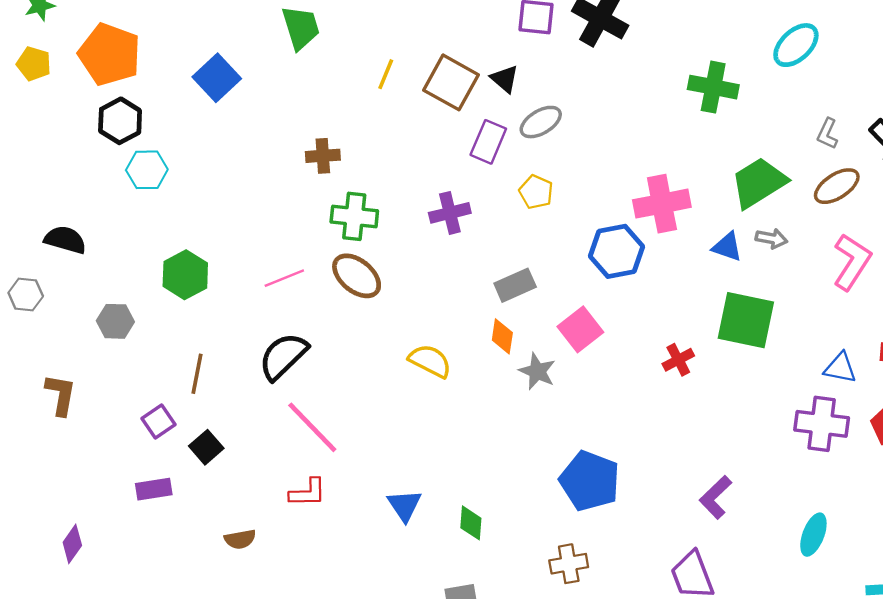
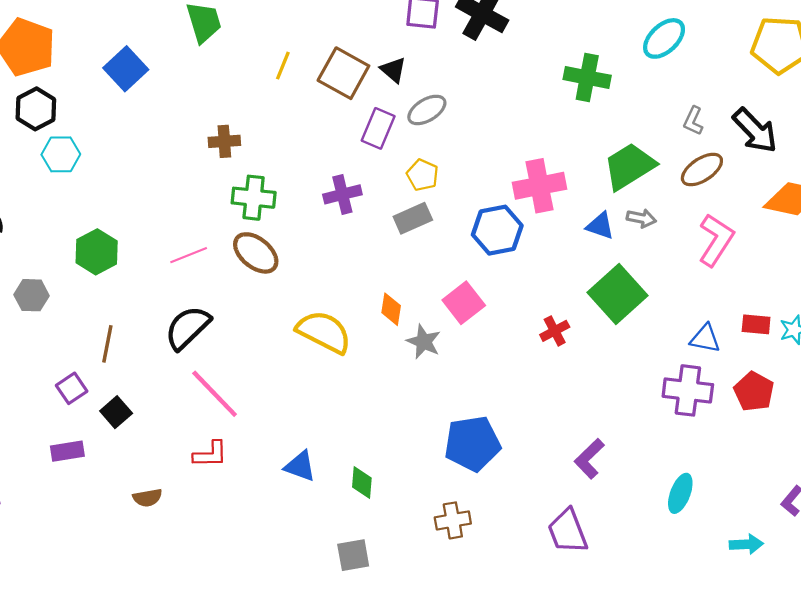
gray rectangle: (515, 285) -> (413, 218), moved
green square: (746, 320) -> (617, 294), turned 36
yellow semicircle: (430, 361) -> (324, 332), size x1.4
blue pentagon: (590, 481) -> (472, 444), turned -30
blue triangle: (404, 505) -> (300, 466), turned -36

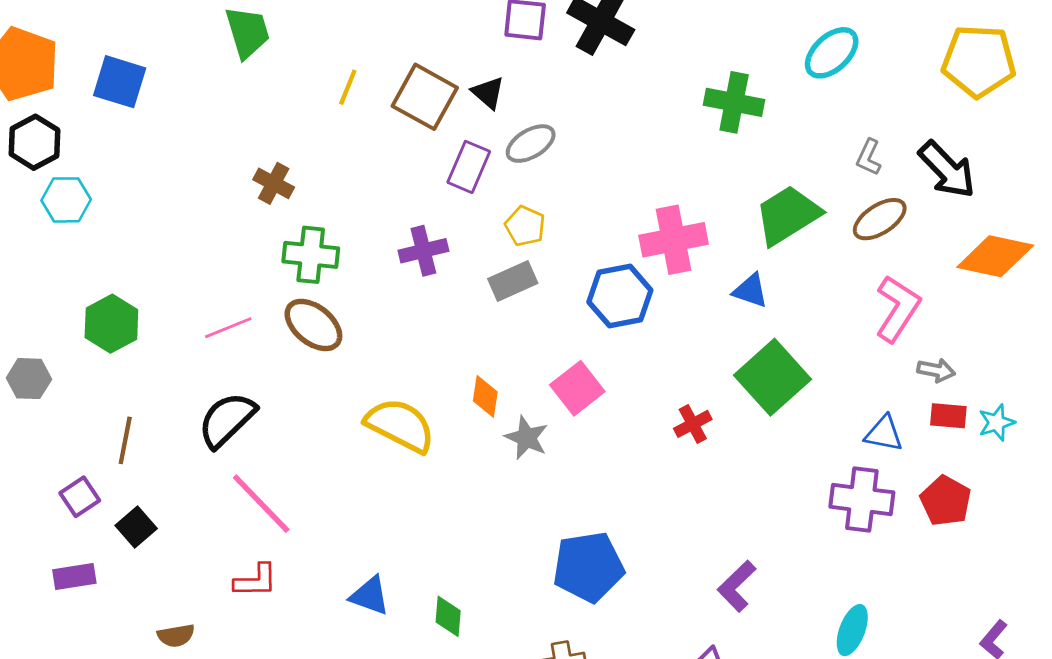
blue square: (126, 69) -> (120, 82), moved, turned -30
brown cross: (224, 141) -> (274, 183), turned 32
gray arrow: (641, 218) -> (936, 370), moved

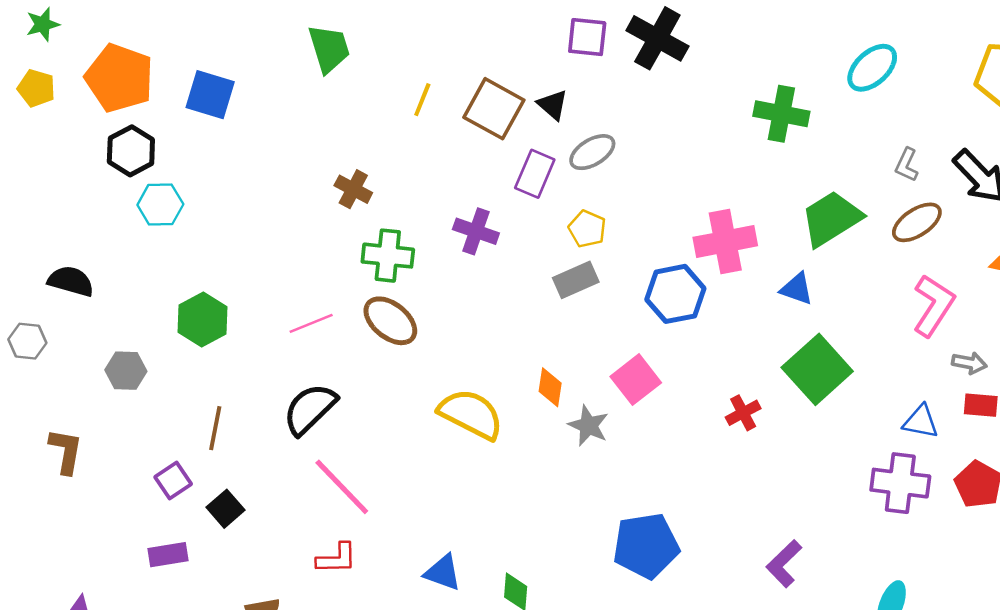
purple cross: (423, 251) -> (476, 231), moved, turned 33

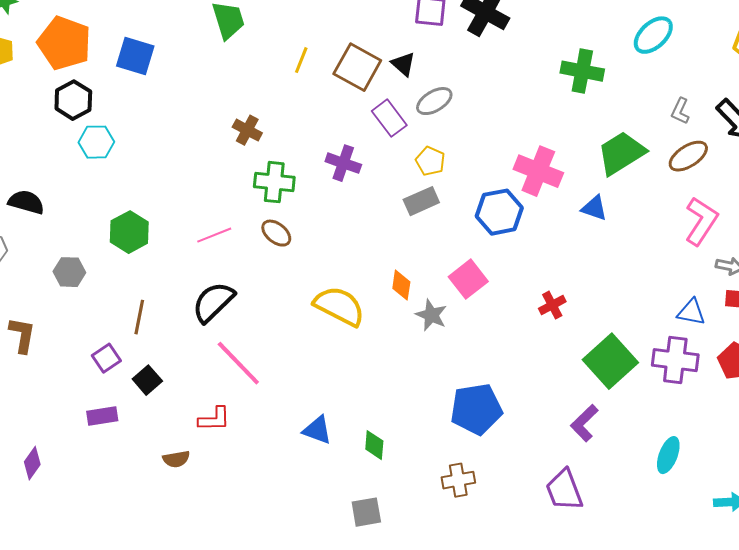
purple rectangle: (535, 174) -> (389, 118), turned -60
pink cross: (725, 242) -> (538, 171), turned 33
brown ellipse: (390, 321) -> (276, 233), size x0.7
green square: (817, 369) -> (610, 361), moved
red L-shape: (337, 558) -> (214, 419), moved

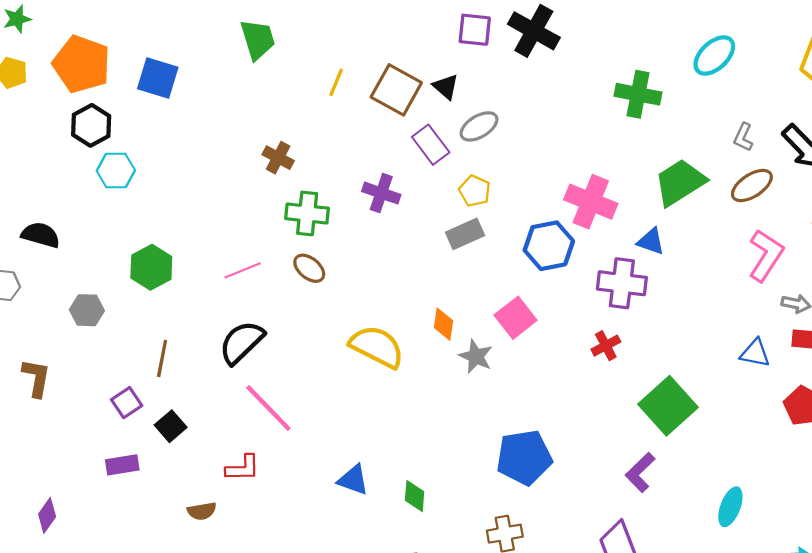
purple cross: (675, 360) -> (622, 283), moved

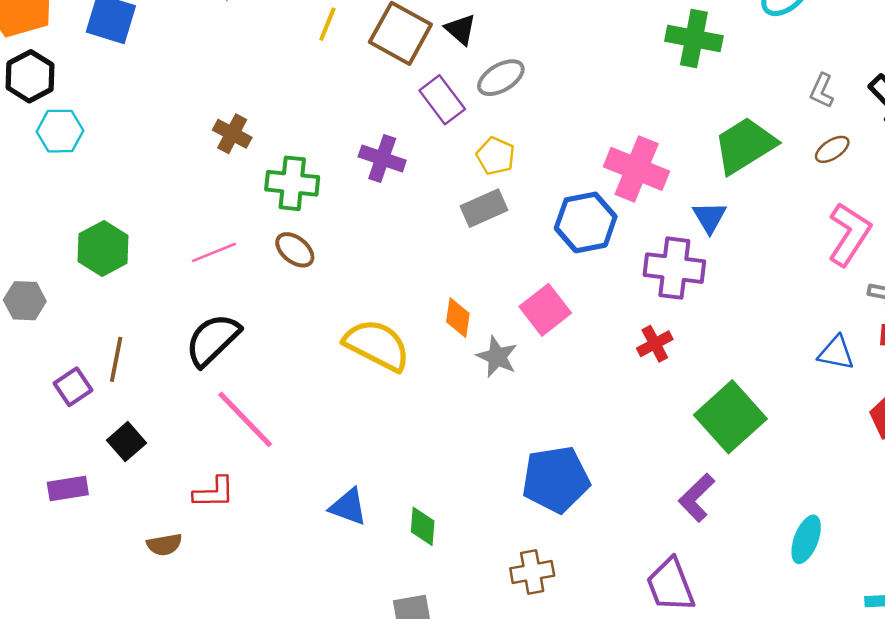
brown cross: (278, 158) -> (232, 134), moved
brown ellipse: (752, 186) -> (832, 149), size x0.7
blue triangle: (651, 241) -> (710, 217), turned 40
purple square: (127, 403) -> (73, 387), moved

